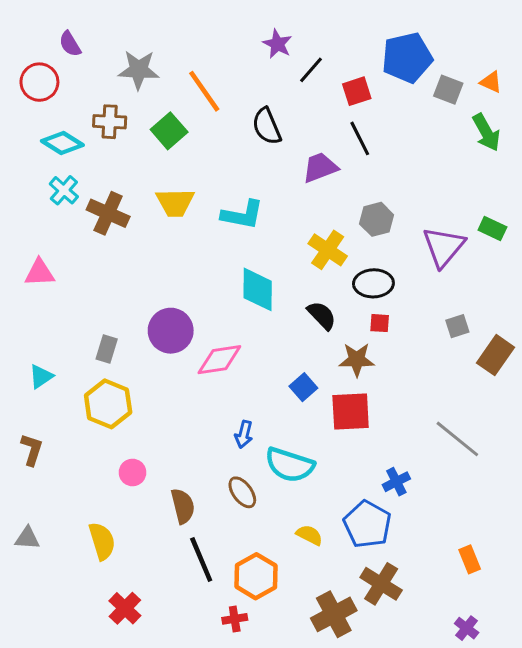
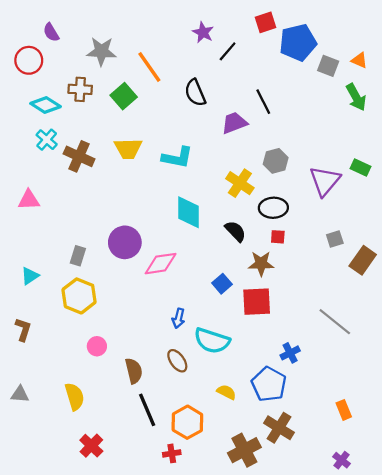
red square: (357, 91) -> (266, 22), moved

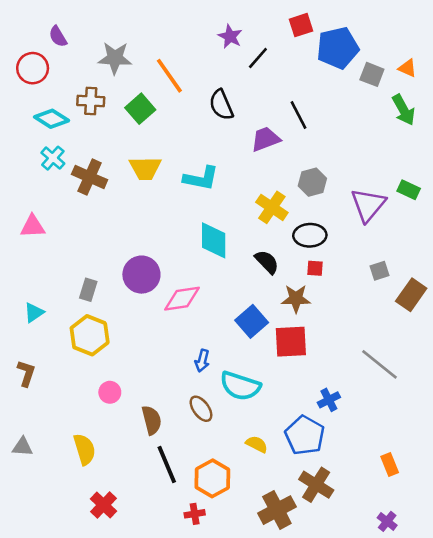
blue square: (222, 284) -> (252, 321), size x1.4

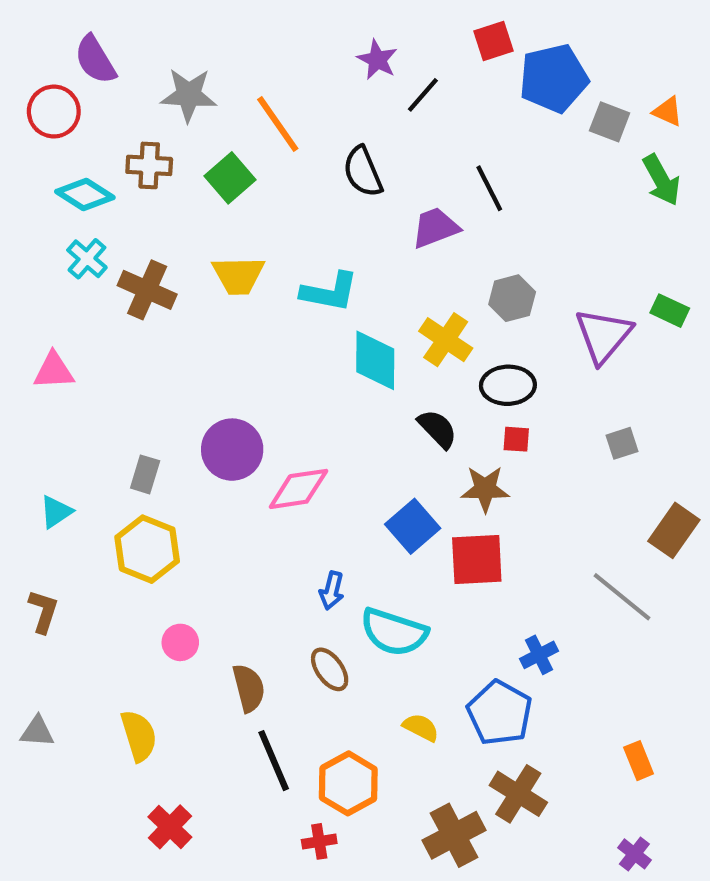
purple semicircle: (58, 36) -> (95, 60), size x1.4
cyan diamond: (214, 240) -> (375, 360), moved
brown rectangle: (411, 295) -> (674, 530), moved

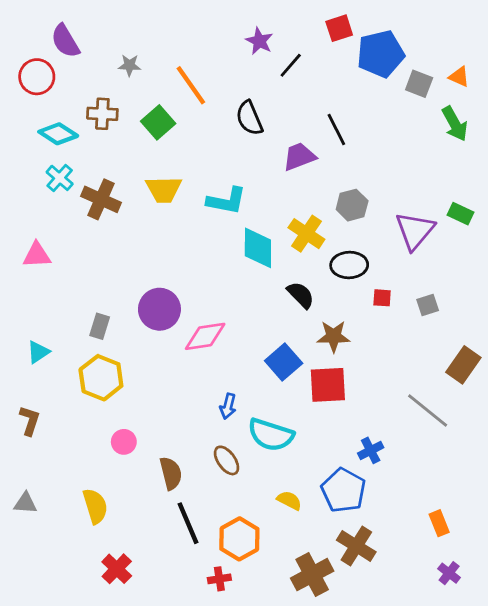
gray star: (189, 95) -> (130, 65), size x0.6
red square: (516, 439) -> (382, 298), moved
purple cross: (634, 854) -> (449, 573), moved

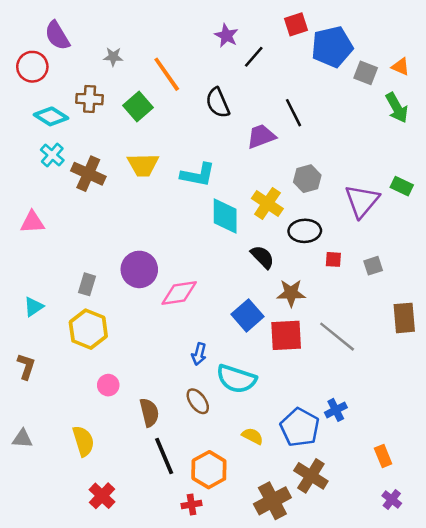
brown rectangle: (463, 365) -> (404, 318), turned -40
gray line: (428, 411) -> (337, 337), moved
blue cross: (371, 450) -> (336, 410), moved

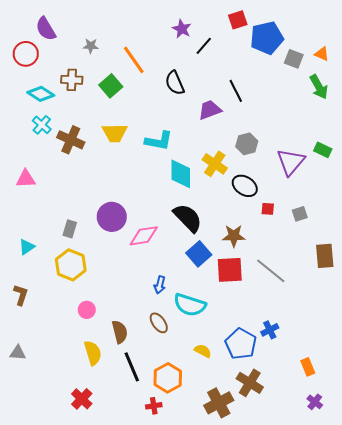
black ellipse: (305, 231) -> (245, 186), turned 35
black semicircle: (262, 257) -> (188, 218), moved, size x1.5
yellow semicircle: (83, 441) -> (93, 353), moved

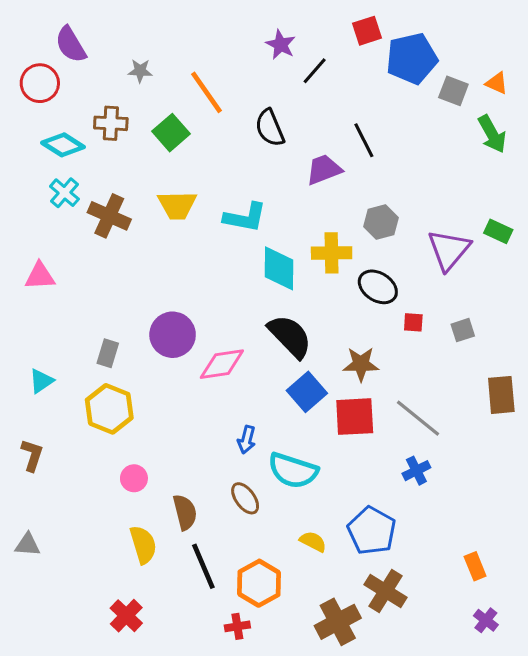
yellow cross: (215, 164) -> (332, 253), turned -35
blue cross: (270, 330) -> (416, 471), moved

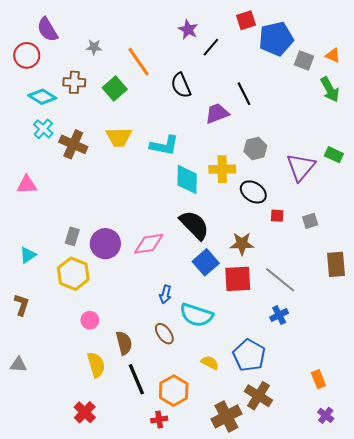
purple circle: (173, 335) -> (105, 244), moved

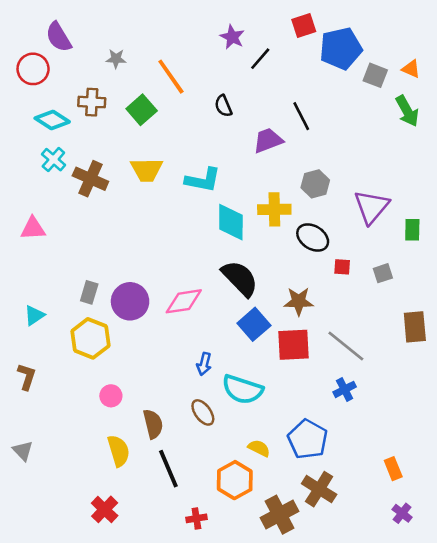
black semicircle: (181, 85) -> (223, 106), size x0.7
green rectangle: (334, 155) -> (412, 230), moved, turned 66
gray triangle: (18, 365) -> (23, 451), turned 42
orange hexagon: (174, 391) -> (235, 480), moved

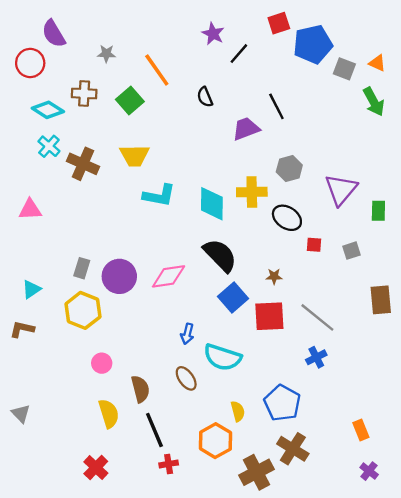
cyan L-shape: (203, 180) -> (159, 195), moved
brown star: (299, 301) -> (274, 276), size x0.6
brown L-shape: (27, 377) -> (22, 329), moved, turned -95
yellow semicircle: (259, 448) -> (238, 411), turned 48
red cross: (196, 518) -> (169, 464), moved

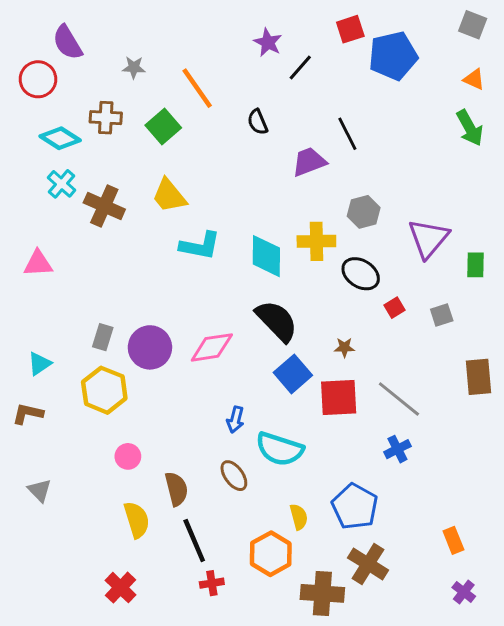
gray square: (344, 69) -> (473, 25), moved
yellow trapezoid: (135, 156) -> (169, 196), turned 52
red square: (314, 245) -> (395, 308), turned -35
gray triangle: (21, 414) -> (39, 490), moved
brown cross: (256, 472) -> (322, 593), turned 32

